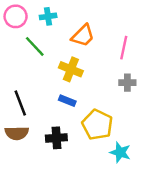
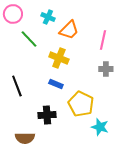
cyan cross: (48, 16) -> (48, 17), moved, turned 32
brown semicircle: (17, 133) -> (25, 138), moved

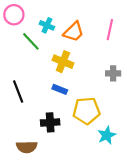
cyan cross: (48, 17) -> (47, 25), moved
pink line: (103, 40) -> (110, 30), moved
yellow pentagon: (81, 104) -> (86, 111), turned -30
cyan star: (100, 127) -> (107, 135), turned 30

